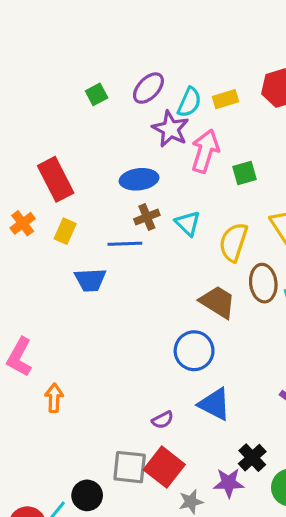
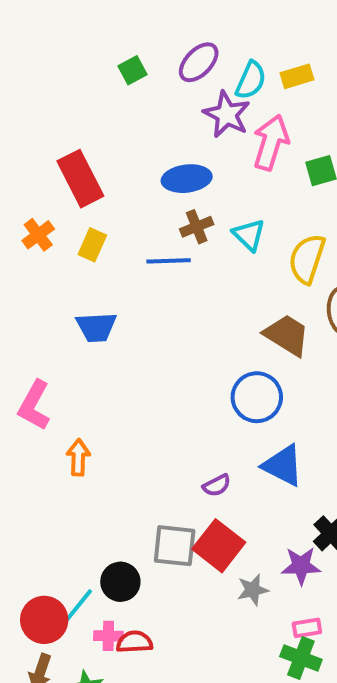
blue trapezoid: (90, 280) -> (96, 327), moved

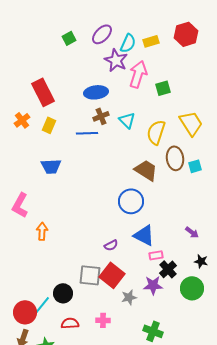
pink rectangle: (307, 628) -> (156, 255), moved
pink cross: (108, 636) -> (103, 320), moved

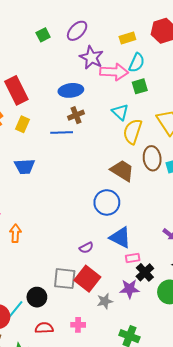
cyan semicircle: (128, 43) -> (137, 63), moved
pink arrow: (138, 74) -> (114, 72), turned 76
cyan triangle: (127, 120) -> (120, 112), moved

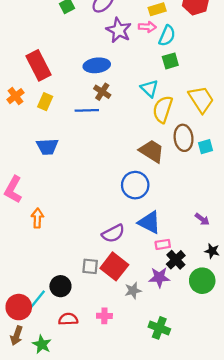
pink arrow: (114, 72) -> (147, 27), moved, size x0.6
brown cross: (76, 115) -> (102, 92), turned -35
purple semicircle: (86, 248) -> (113, 233), size x1.5
gray square: (65, 279) -> (90, 266), size x0.7

